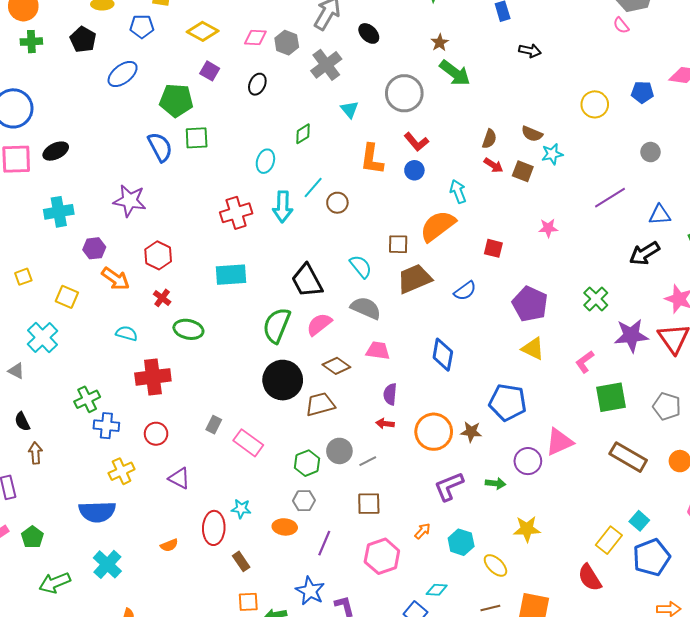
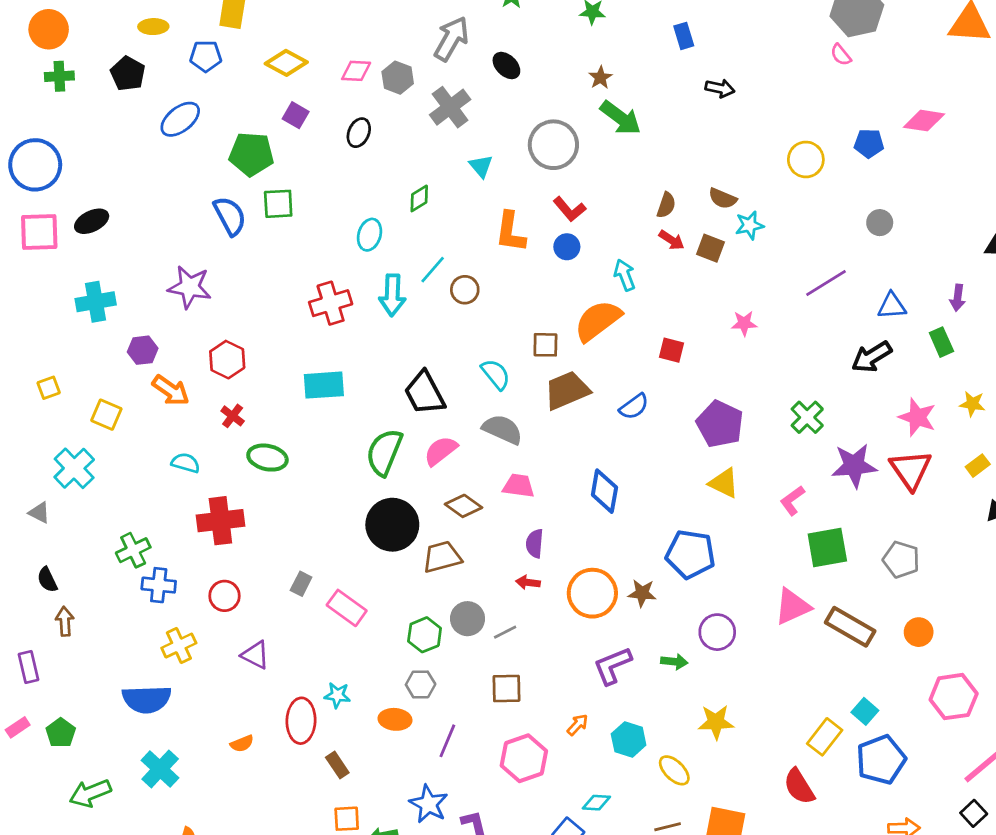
pink triangle: (559, 442) -> (792, 607), moved

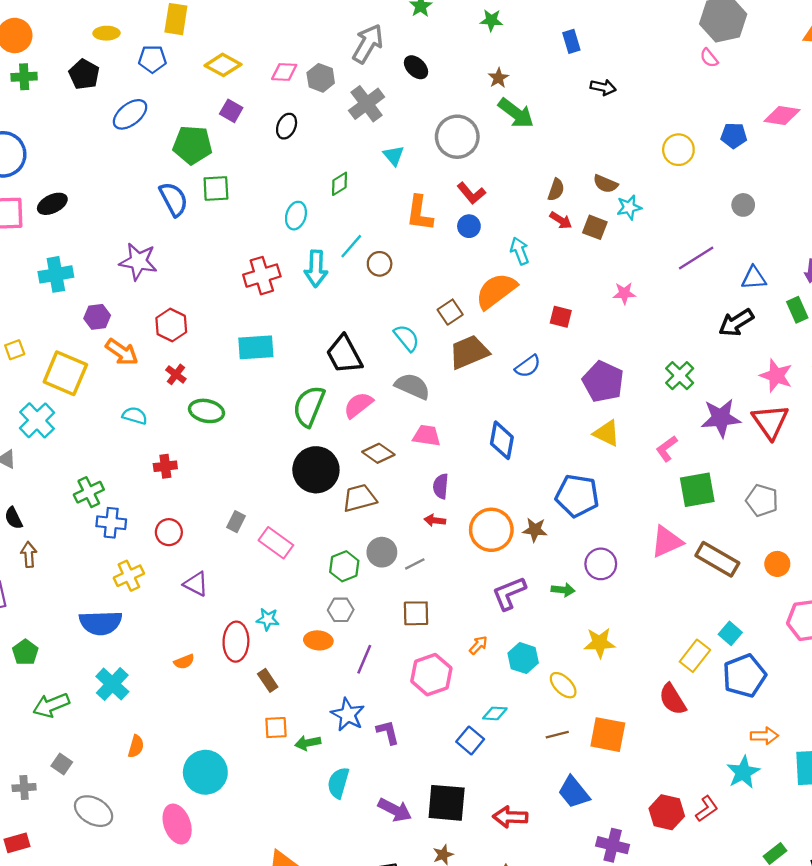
brown square: (545, 345) -> (450, 312), turned -35
yellow square: (106, 415) -> (65, 373), size x1.6
red cross: (220, 521) -> (165, 466), size x0.6

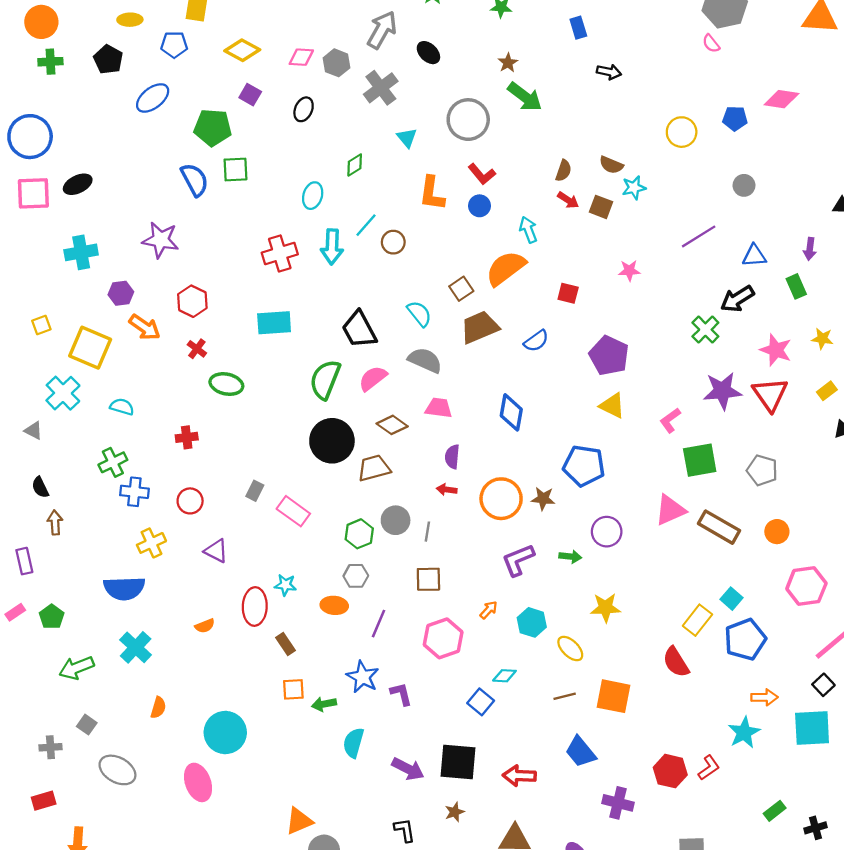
green cross: (680, 376) -> (705, 330), moved
cyan semicircle: (135, 416) -> (122, 407), moved
gray line: (415, 564) -> (427, 532), turned -54

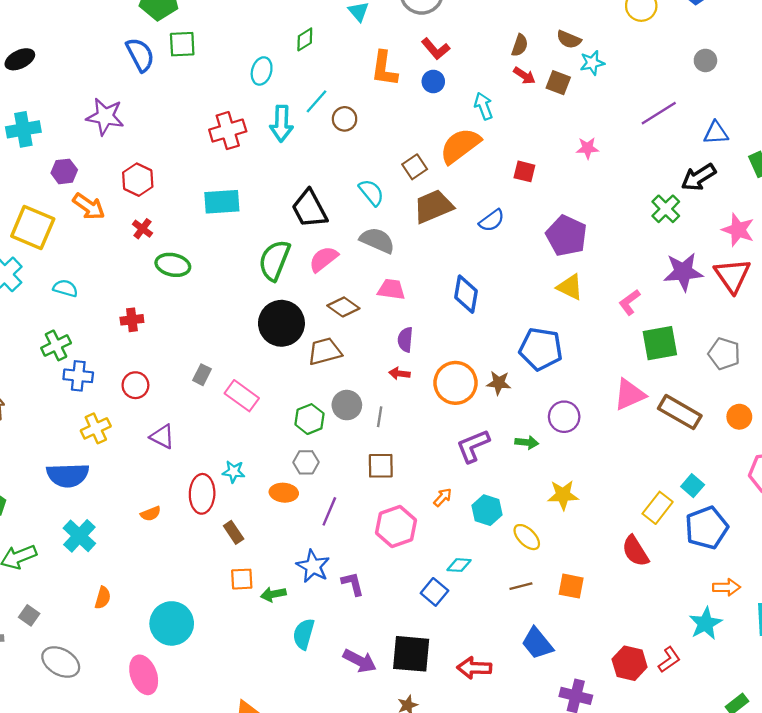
orange square: (613, 696) -> (571, 586), size x0.7

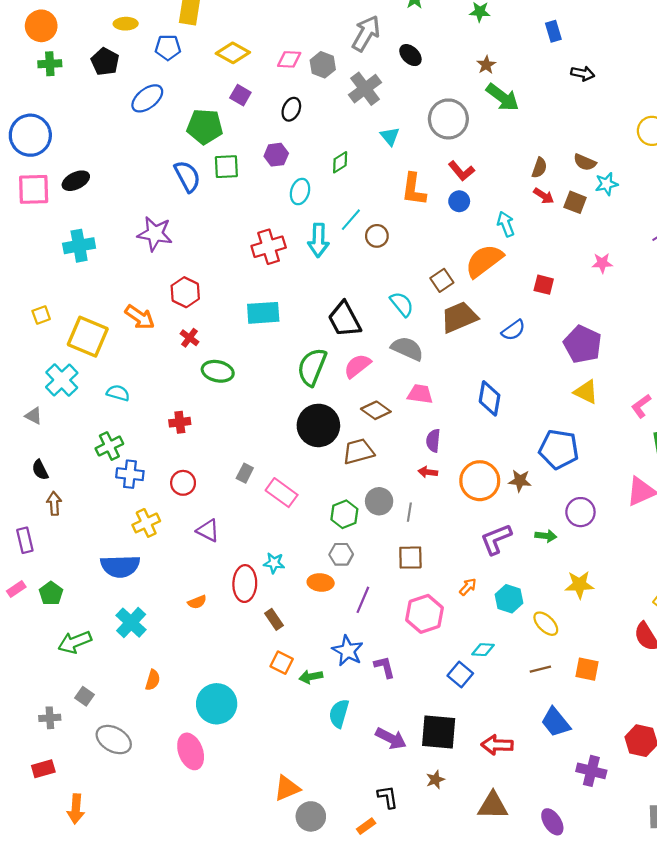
purple hexagon: (64, 171) -> (276, 155), moved
orange square: (242, 579) -> (282, 663), turned 30

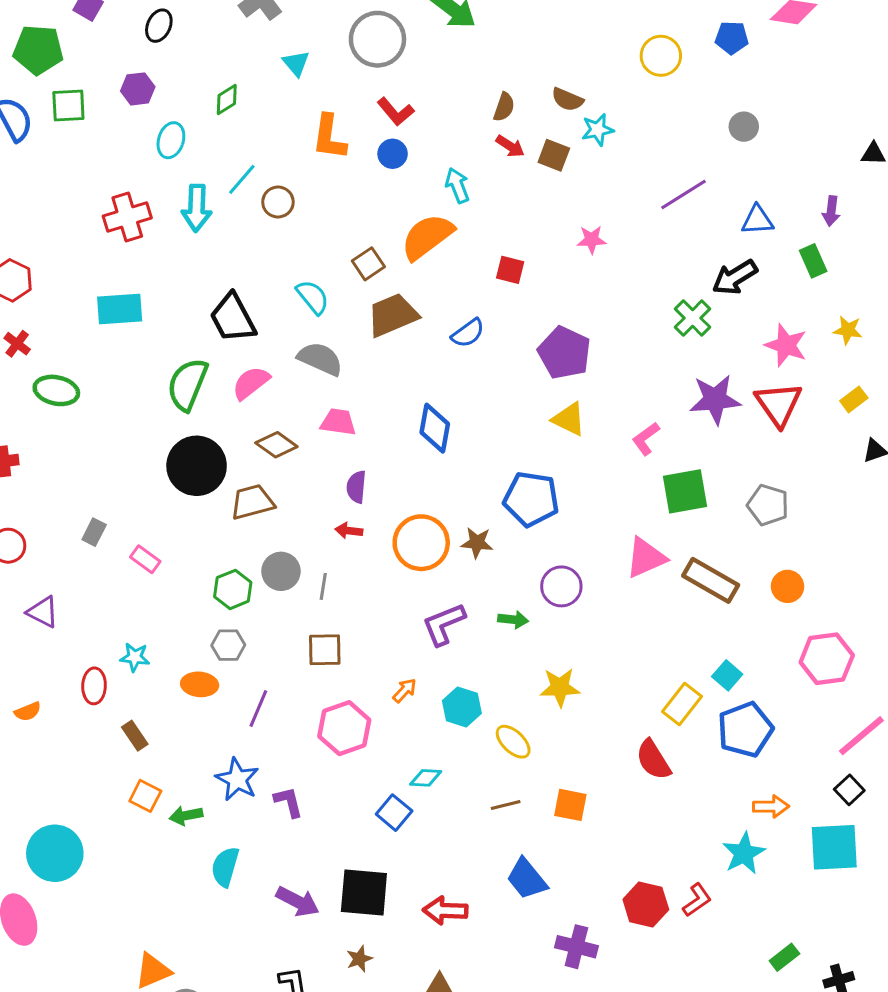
pink rectangle: (282, 493) -> (145, 559), size x0.7
red ellipse: (245, 584) -> (94, 686), size x0.7

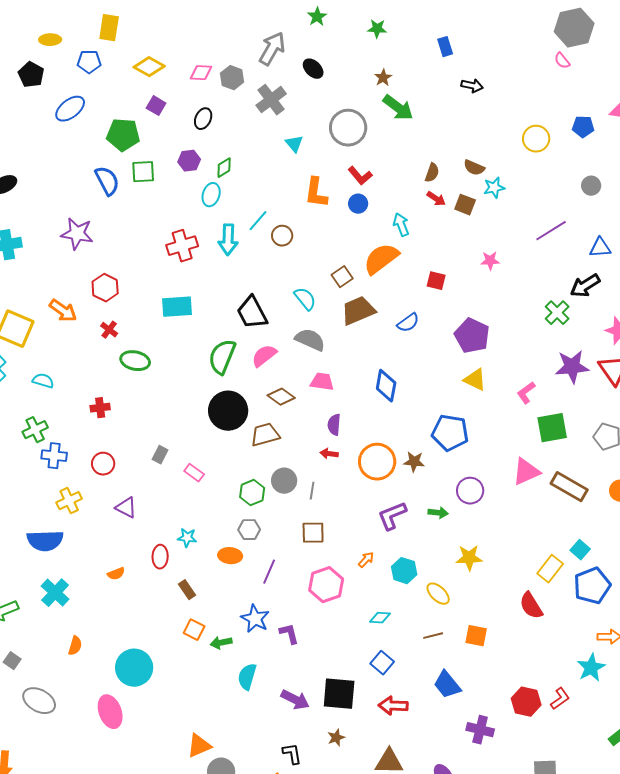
green diamond: (227, 99) -> (224, 168), moved
blue square: (394, 813) -> (382, 663), moved

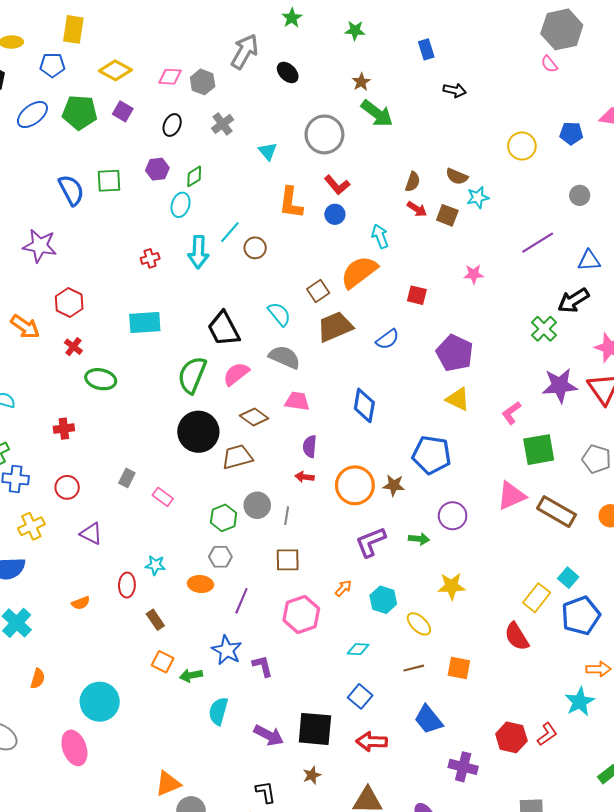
gray cross: (271, 100) -> (223, 124), moved, size x0.7
green pentagon: (123, 135) -> (80, 112), moved
red cross: (182, 246) -> (150, 258), size x0.6

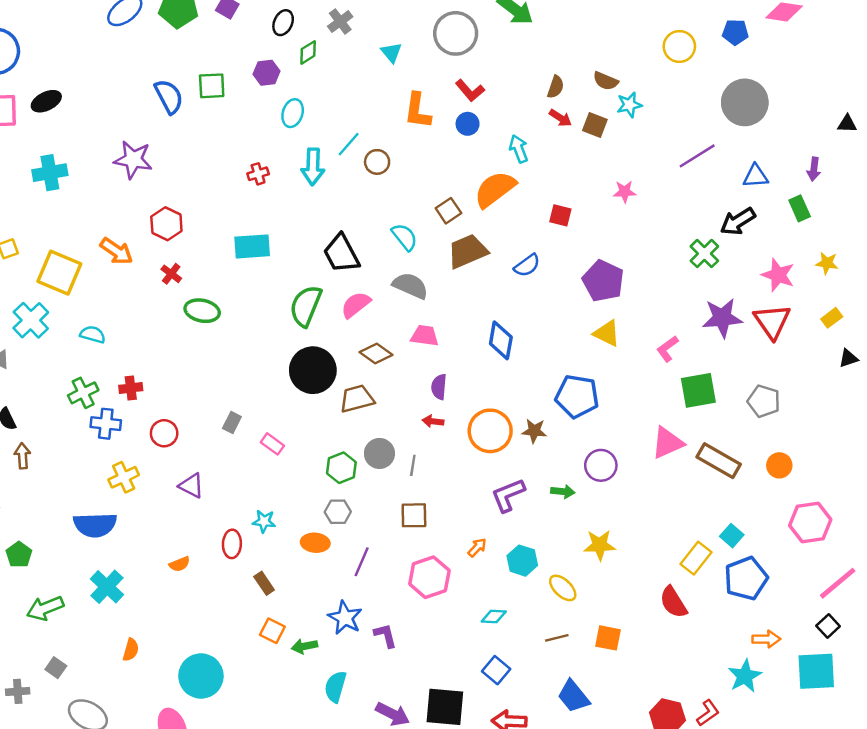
green diamond: (194, 176) -> (308, 52), moved
gray circle: (580, 195) -> (745, 102), size x2.0
red cross: (64, 429) -> (131, 388), moved

